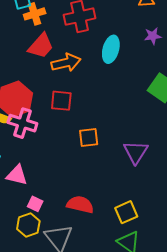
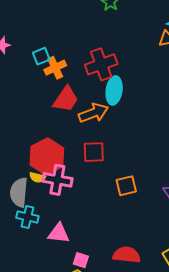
cyan ellipse: (111, 49) -> (114, 90), moved

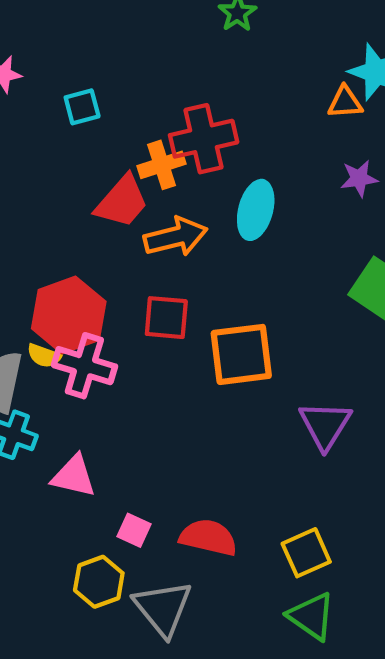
orange cross: (55, 68) -> (162, 165), moved
cyan ellipse: (114, 90) -> (256, 210), moved
orange square: (126, 186) -> (241, 354), moved, size x1.5
pink square: (81, 260) -> (134, 530), moved

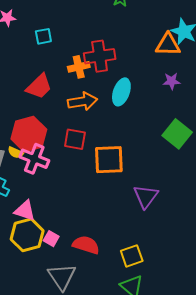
orange triangle: (345, 102) -> (168, 45), size x1.5
red trapezoid: (122, 202) -> (39, 86), moved
yellow hexagon: (99, 582) -> (27, 235), moved, size x1.4

